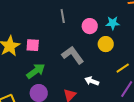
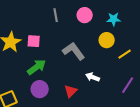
gray line: (63, 16) -> (56, 15), moved
pink circle: (90, 26) -> (85, 15), moved
yellow line: (123, 68) -> (125, 54), moved

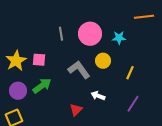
pink circle: (85, 15) -> (90, 34), size x1.5
yellow circle: (107, 40) -> (103, 61), moved
yellow line: (125, 54) -> (130, 73), turned -32
purple circle: (40, 89) -> (18, 91), moved

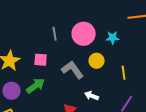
pink square: (39, 60) -> (41, 60), moved
yellow line: (130, 73) -> (124, 73), turned -32

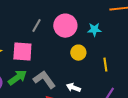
gray line: (55, 34) -> (36, 26), turned 40
pink square: (41, 60) -> (22, 52), size x1.5
gray L-shape: (73, 70) -> (44, 80), moved

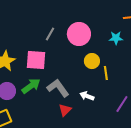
cyan star: (94, 30) -> (116, 38), moved
yellow line: (105, 65) -> (106, 73), moved

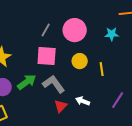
pink square: (36, 60) -> (47, 56), moved
yellow circle: (92, 61) -> (80, 61), moved
white arrow: (87, 96) -> (83, 101), moved

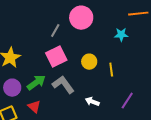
pink circle: (75, 30) -> (81, 18), moved
pink square: (47, 56) -> (56, 57), turned -30
red triangle: (61, 106) -> (34, 107), moved, turned -32

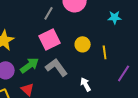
purple line: (127, 101) -> (124, 73), moved
white arrow: (92, 102) -> (86, 84), turned 40

